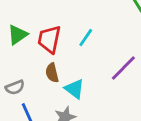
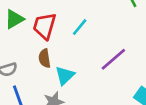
cyan triangle: (75, 89) -> (65, 75), turned 35

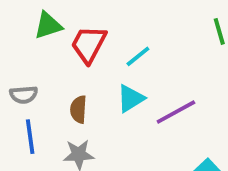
brown semicircle: (45, 58) -> (78, 109), moved
cyan triangle: (65, 75) -> (131, 98), moved

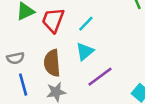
brown semicircle: (78, 109) -> (52, 63), size x1.5
purple line: (176, 112) -> (100, 77), moved

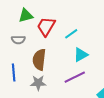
cyan triangle: (85, 51) -> (81, 55), moved
gray semicircle: (15, 58) -> (18, 40), moved

